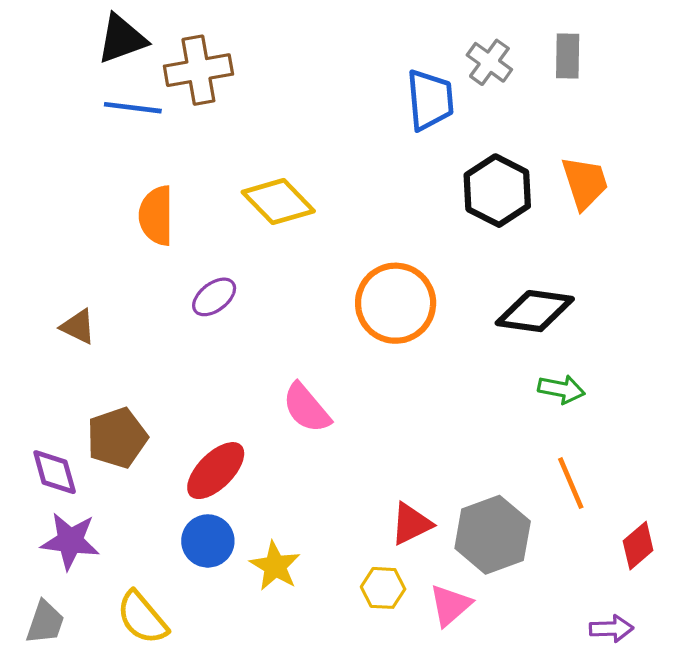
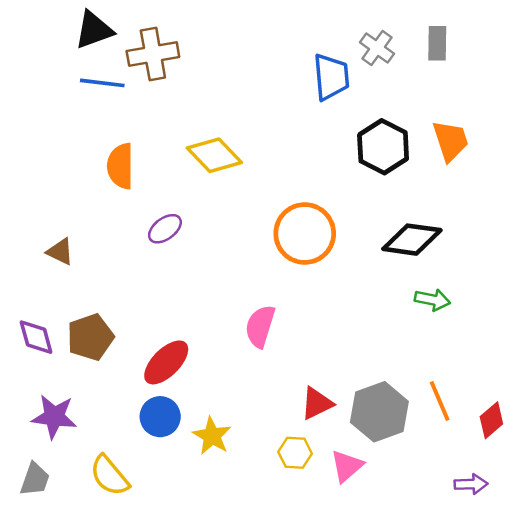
pink semicircle: (306, 408) -> (260, 326), moved, turned 57
purple diamond: (55, 472) -> (36, 337), moved
orange line: (571, 483) -> (440, 401), moved

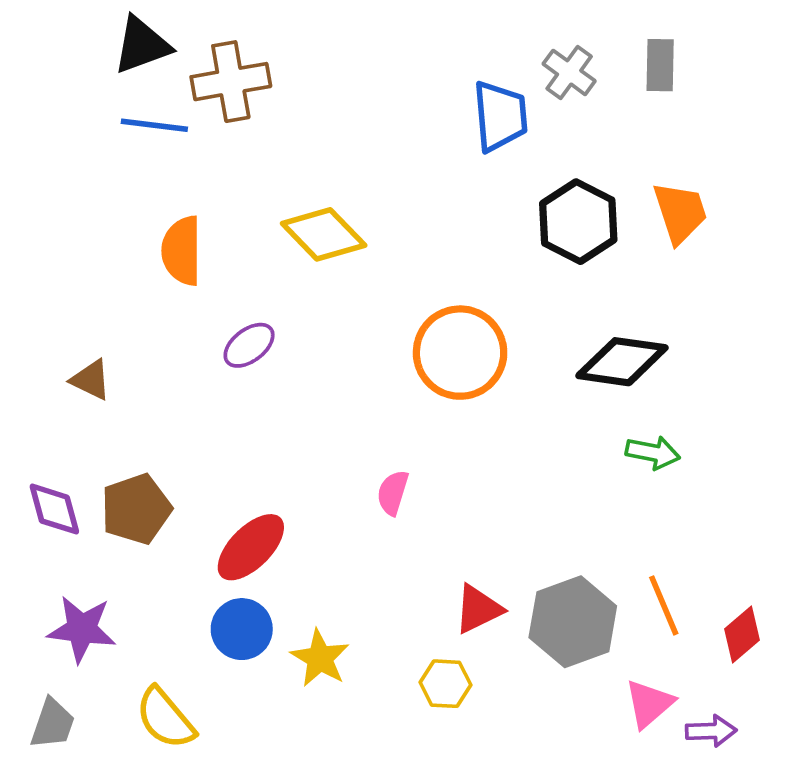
pink semicircle: (260, 326) -> (393, 493), size x0.7
pink triangle: (347, 466) -> (649, 704), moved

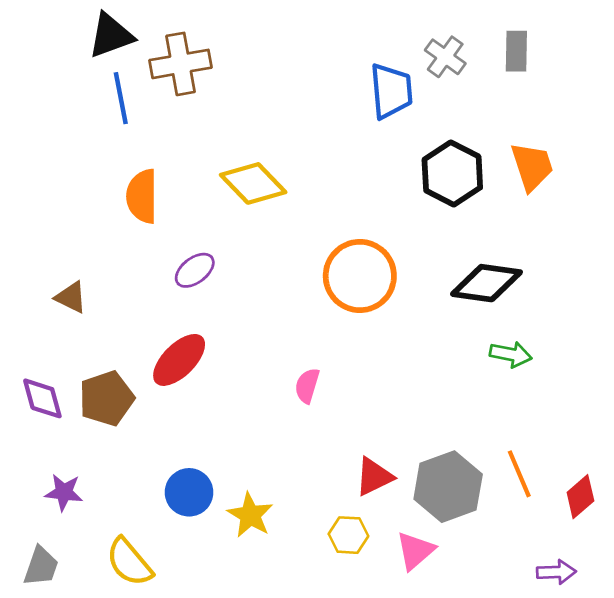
blue line: (154, 125) -> (121, 98), turned 72
red ellipse: (251, 547) -> (179, 360), moved
purple star: (82, 629) -> (64, 492), size x0.7
pink triangle: (649, 704) -> (415, 551), moved

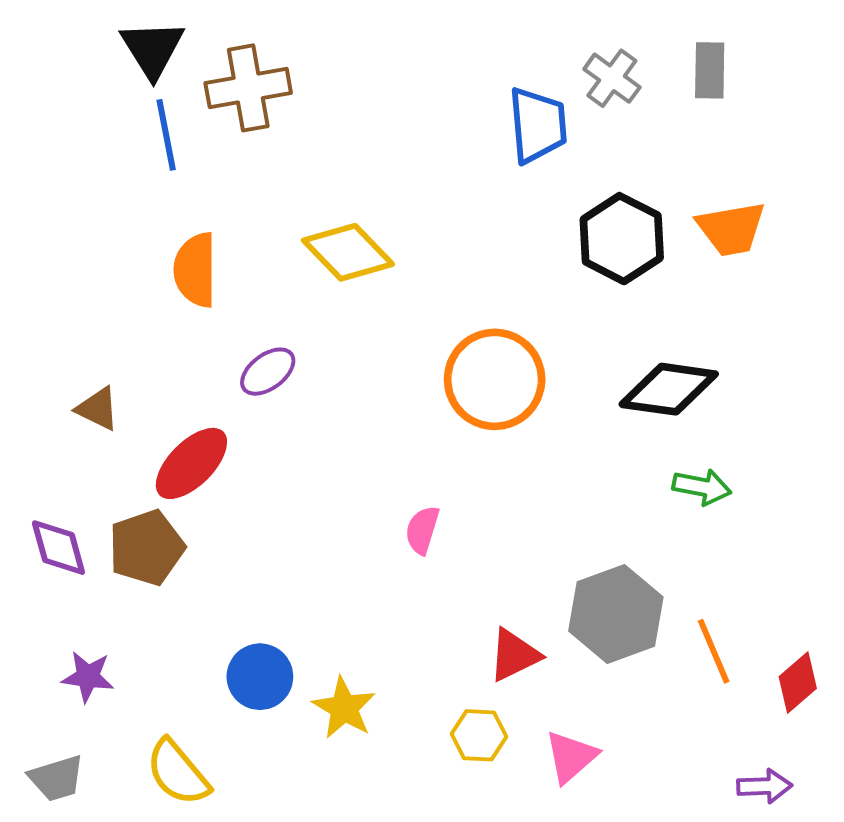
black triangle: (111, 35) -> (152, 49), turned -42
orange trapezoid: (532, 166) -> (731, 229), turned 98
red ellipse: (179, 360) -> (191, 463), moved
gray hexagon: (448, 487) -> (616, 614), moved
gray trapezoid: (41, 566) -> (57, 778), turned 54

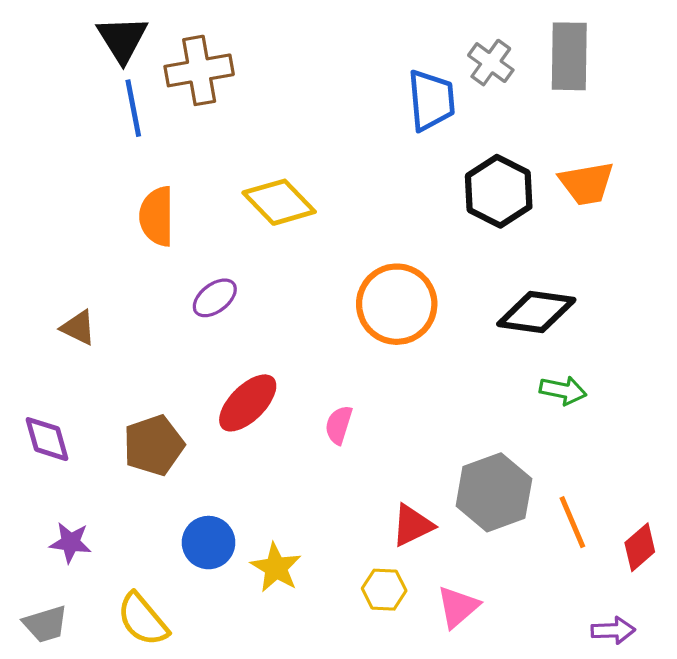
gray rectangle: (710, 70) -> (569, 56), size x1.5
red ellipse: (191, 463) -> (248, 403), moved
brown pentagon: (146, 548) -> (154, 445), moved

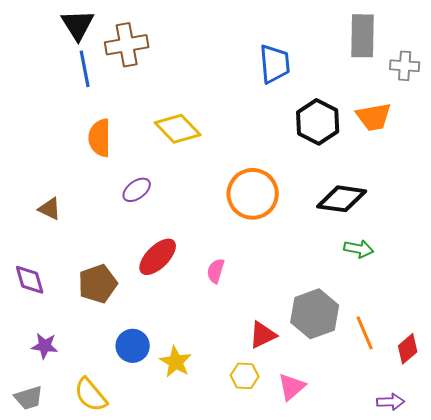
gray cross: (491, 63) -> (405, 66), moved, turned -32

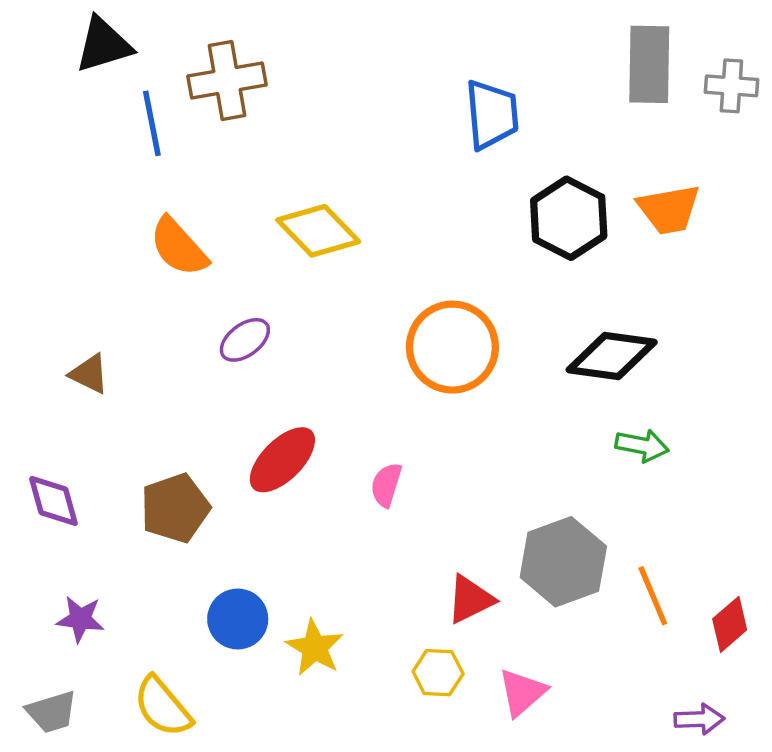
black triangle: (78, 25) -> (104, 45), moved, turned 45
gray cross: (405, 66) -> (731, 86), moved
orange semicircle: (100, 138) -> (179, 247), turned -42

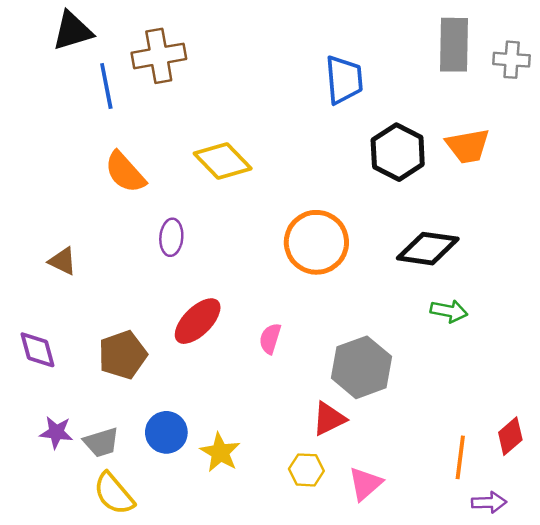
purple ellipse: (245, 340) -> (171, 237), turned -48
gray hexagon: (563, 562) -> (361, 367), moved
orange line: (653, 596) -> (460, 457), moved, turned 30
gray trapezoid: (52, 712) -> (101, 442), moved

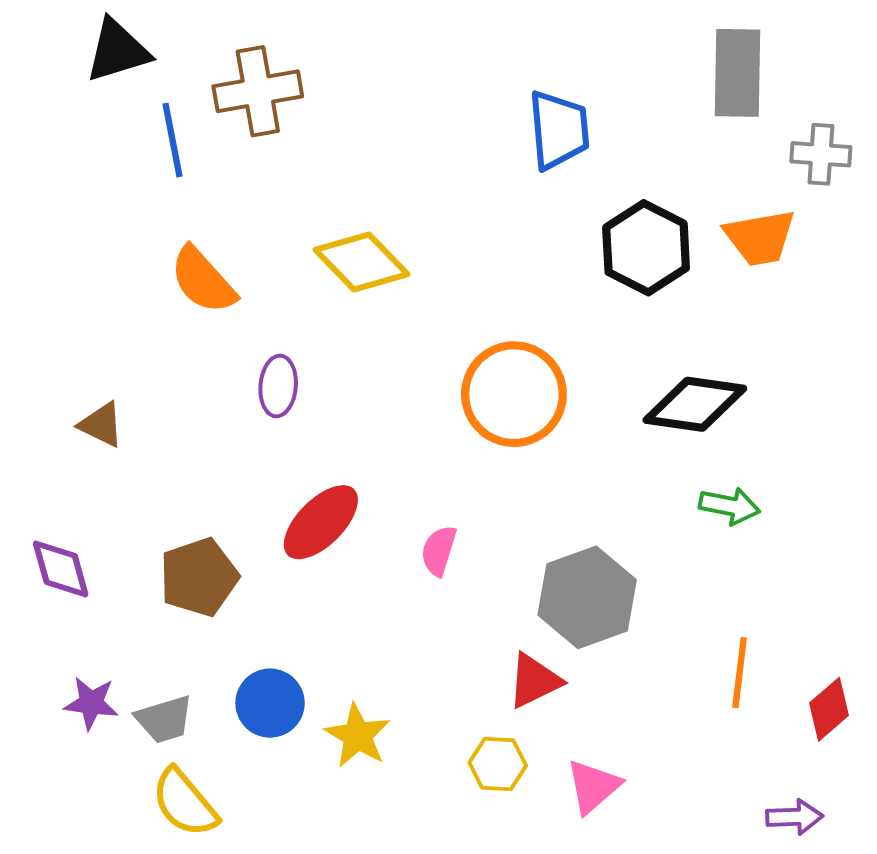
gray cross: (512, 60) -> (821, 154), moved
orange line: (460, 457) -> (740, 673), moved

